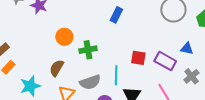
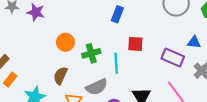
red square: (138, 58) -> (135, 44), moved
cyan line: (116, 75) -> (116, 63), moved

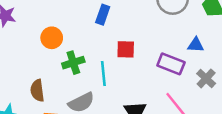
orange circle: (65, 42) -> (52, 38), moved
brown semicircle: (60, 76) -> (37, 91), turned -30

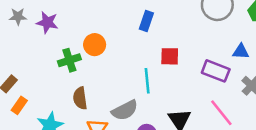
green cross: (73, 63) -> (69, 60), moved

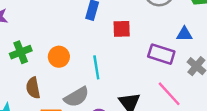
orange circle: (95, 45) -> (59, 57), moved
red square: (170, 56) -> (122, 29), moved

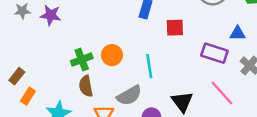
green cross: (21, 52) -> (82, 60), moved

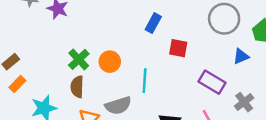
blue triangle: (238, 33) -> (241, 56), moved, turned -35
green cross: (82, 60) -> (79, 59), turned -35

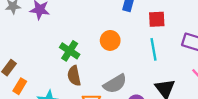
orange circle: (110, 62) -> (110, 40), moved
cyan line: (145, 81) -> (154, 49), moved

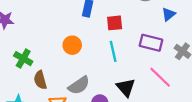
green cross: (70, 51) -> (23, 59), moved

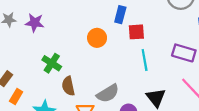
red square: (115, 23) -> (136, 32), moved
orange circle: (72, 45) -> (97, 38), moved

